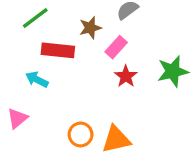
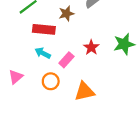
pink rectangle: (116, 47) -> (66, 60), moved
cyan arrow: (37, 79) -> (43, 53), moved
orange circle: (81, 134) -> (51, 81), moved

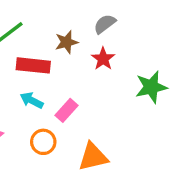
red star: (91, 47) -> (103, 59), moved

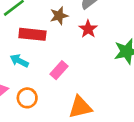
cyan arrow: (32, 100) -> (19, 61), moved
orange circle: (43, 142) -> (27, 98), moved

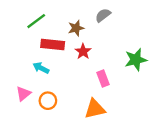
red star: (88, 29) -> (83, 51), moved
pink rectangle: (59, 70) -> (103, 78), moved, turned -63

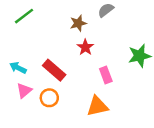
green line: (36, 21) -> (24, 16), moved
red rectangle: (53, 44) -> (54, 70), moved, turned 35
cyan arrow: (41, 68) -> (18, 68), moved

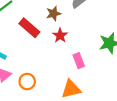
red rectangle: (54, 70) -> (29, 28), moved

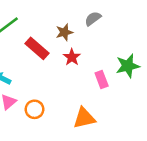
pink rectangle: (79, 61) -> (102, 80), moved

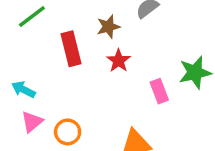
red rectangle: (37, 48) -> (71, 49), turned 35

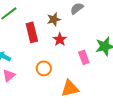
orange circle: (68, 132) -> (44, 68), moved

